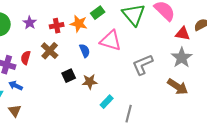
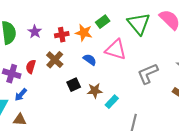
blue semicircle: (85, 51) -> (90, 60), turned -32
blue arrow: (16, 86) -> (21, 95), turned -72
cyan rectangle: (107, 102) -> (112, 102), moved
brown triangle: (15, 111) -> (20, 120), turned -48

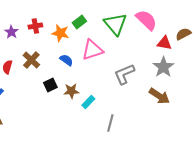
red cross: (62, 35) -> (35, 26), moved
pink triangle: (116, 50) -> (92, 50), turned -35

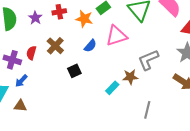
blue semicircle: (66, 60) -> (90, 46), turned 96
brown star: (71, 91) -> (130, 77), moved
gray line: (110, 123) -> (147, 110), moved

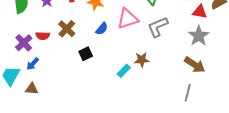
red semicircle: (31, 53) -> (43, 36), turned -104
purple cross: (12, 60) -> (24, 43), turned 30
gray L-shape: (148, 60) -> (158, 27), moved
gray line: (147, 110) -> (188, 93), moved

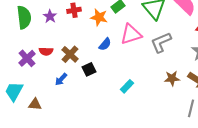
brown cross: (67, 29) -> (70, 54), moved
brown star: (142, 60) -> (172, 78), moved
blue arrow: (33, 64) -> (61, 79), moved

